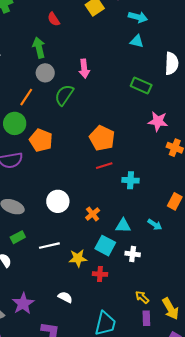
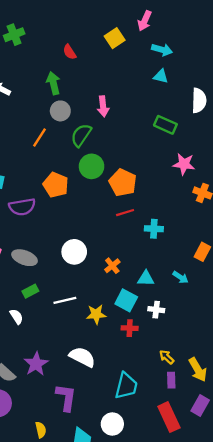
green circle: (15, 123) -> (92, 166), moved
red cross: (100, 274) -> (130, 328), moved
white semicircle: (65, 297) -> (82, 357), size x1.6

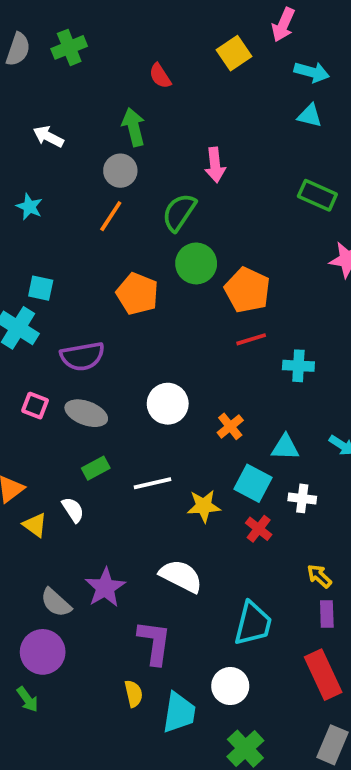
gray circle: (60, 111) -> (120, 171), moved
purple semicircle: (22, 207) -> (82, 356), moved
red cross: (130, 328) -> (259, 529), turned 35
yellow semicircle: (41, 430) -> (134, 694), moved

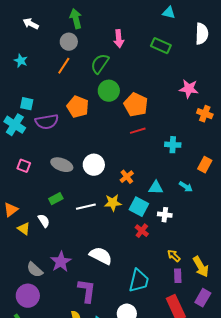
green rectangle: (317, 195) -> (161, 46), moved
purple semicircle: (82, 356) -> (47, 122), moved
cyan cross: (298, 366) -> (173, 145), moved
gray ellipse: (86, 413) -> (62, 165), moved
yellow star: (204, 506) -> (113, 203), moved

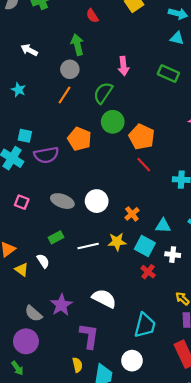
red line: (138, 131) -> (144, 165), turned 63

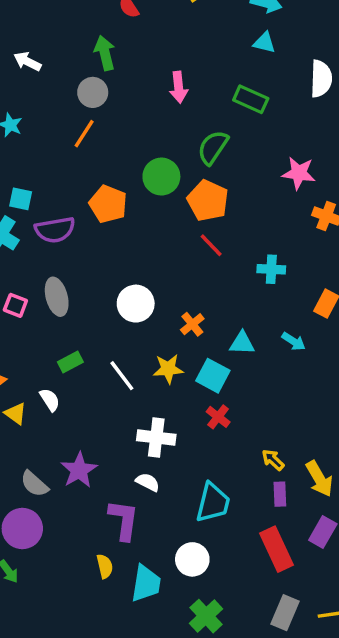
green semicircle: (103, 93) -> (213, 147), moved
gray ellipse: (62, 201) -> (57, 297), moved, turned 55
white line: (88, 246) -> (122, 376), turned 66
white cross: (173, 255) -> (156, 438), moved, size x1.5
white semicircle: (104, 298) -> (148, 482), moved, size x0.6

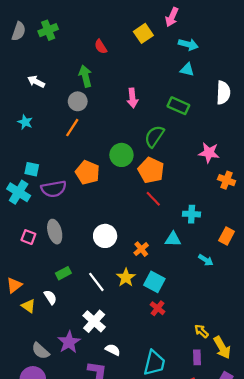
cyan triangle: (242, 343) -> (173, 239), moved
yellow star: (168, 369) -> (126, 278), turned -30
white cross: (156, 438) -> (94, 321), moved, turned 35
yellow arrow: (273, 460) -> (201, 331), moved

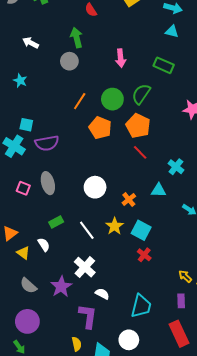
orange line: (72, 128) -> (80, 101), moved
green circle: (121, 155) -> (112, 99), moved
orange pentagon: (88, 172) -> (100, 128), moved
cyan cross: (192, 214) -> (176, 167), turned 35
gray semicircle: (40, 351) -> (28, 286), moved

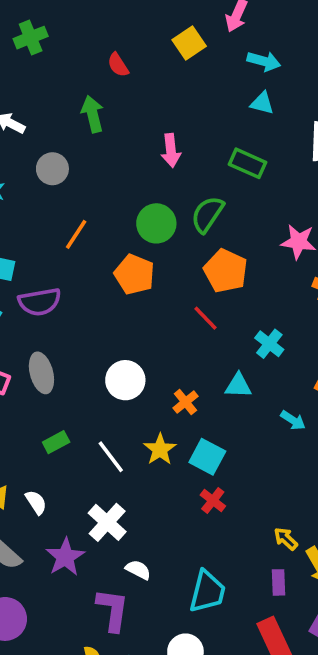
gray circle: (69, 61) -> (52, 169), moved
orange line: (80, 101) -> (76, 234), moved
orange pentagon: (138, 126) -> (226, 271), moved
white semicircle: (44, 245) -> (36, 502), moved

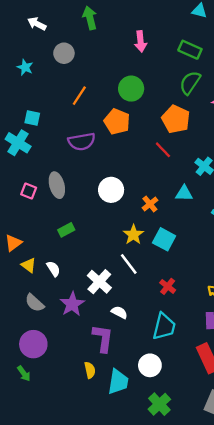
green semicircle: (207, 214) -> (190, 83), moved
purple semicircle: (40, 302) -> (82, 142), moved
white line: (111, 457) -> (129, 264), moved
red cross: (213, 500) -> (168, 286), moved

